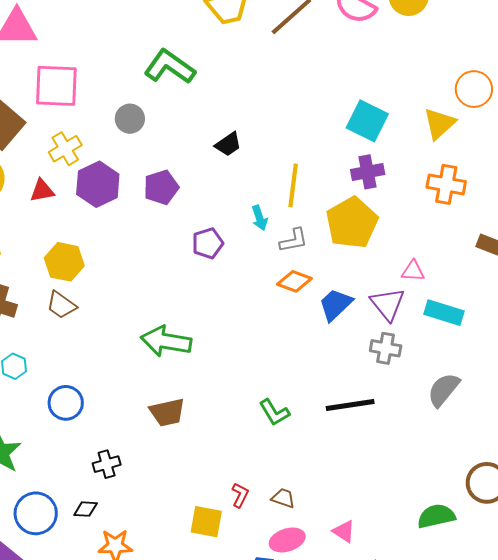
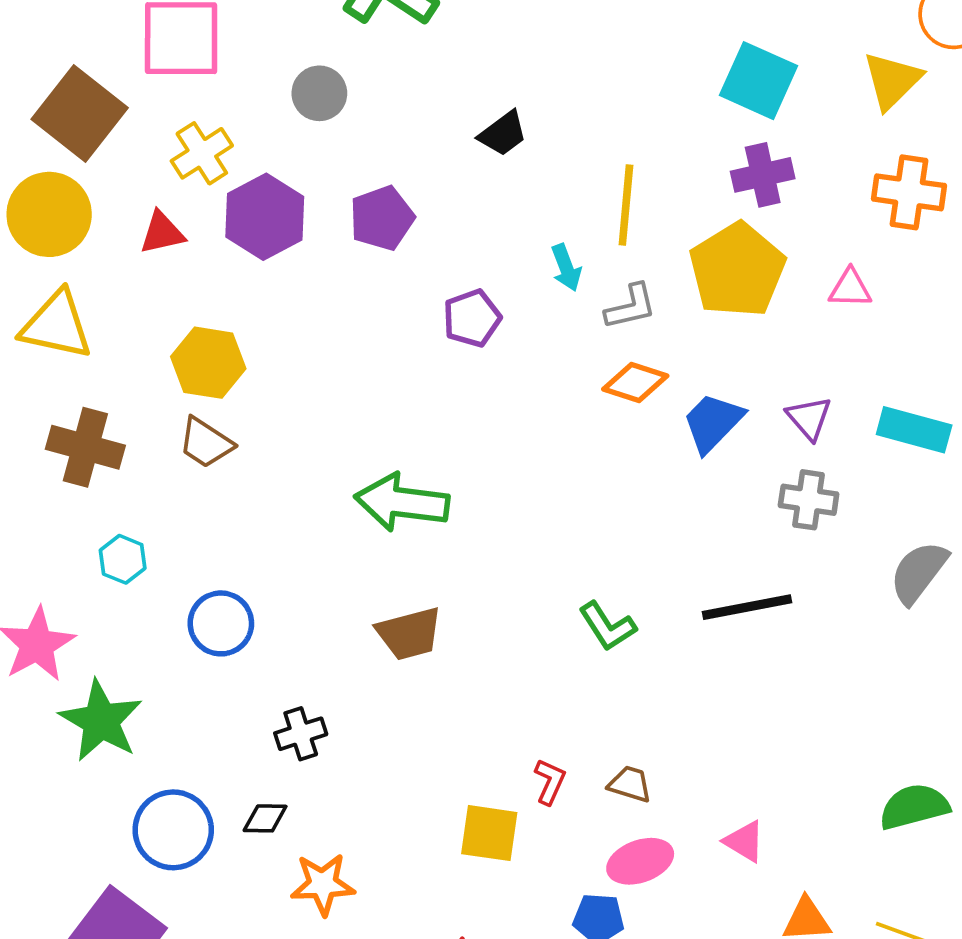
pink triangle: (413, 271) -> (850, 288), moved
purple triangle: (388, 304) -> (809, 418), size x0.7

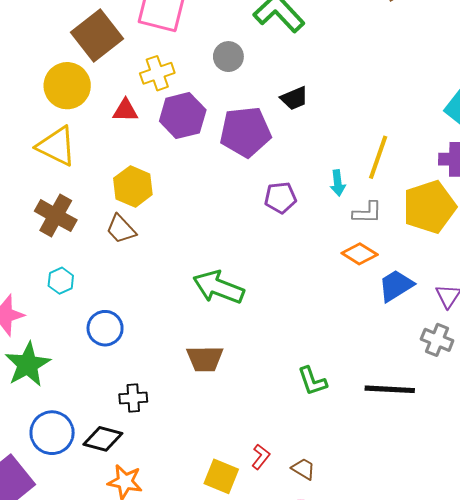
black trapezoid: (503, 134) -> (294, 98), moved
purple pentagon: (382, 218) -> (245, 132), size x1.4
black diamond: (265, 818) -> (103, 439), size x1.5

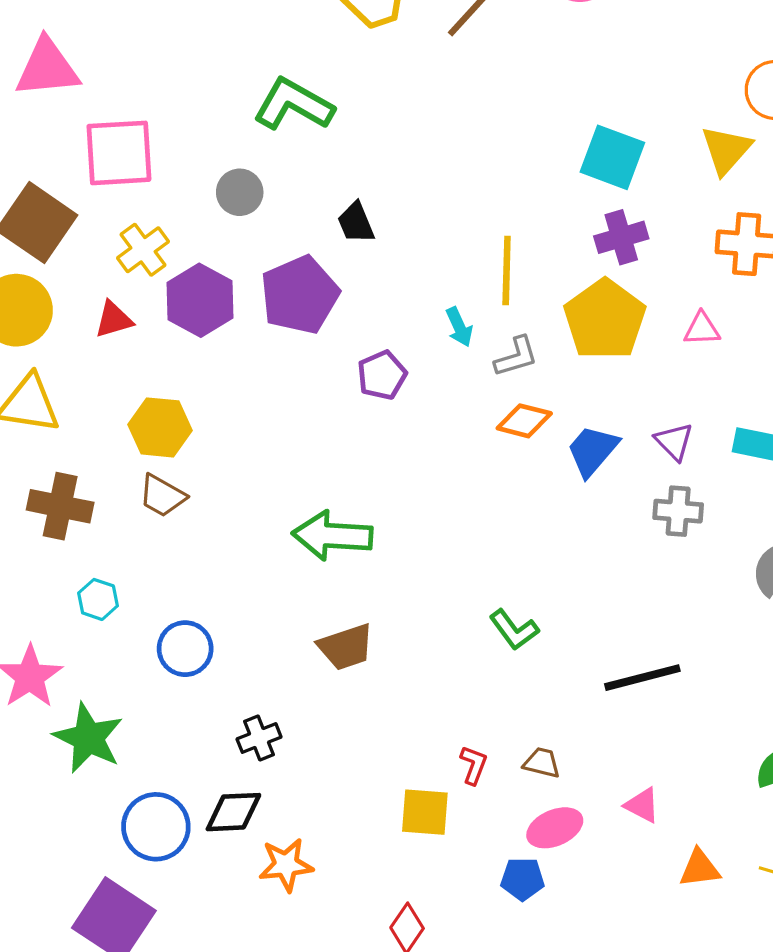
black trapezoid: (294, 98) -> (356, 223), turned 108
black line: (390, 389) -> (642, 678), moved

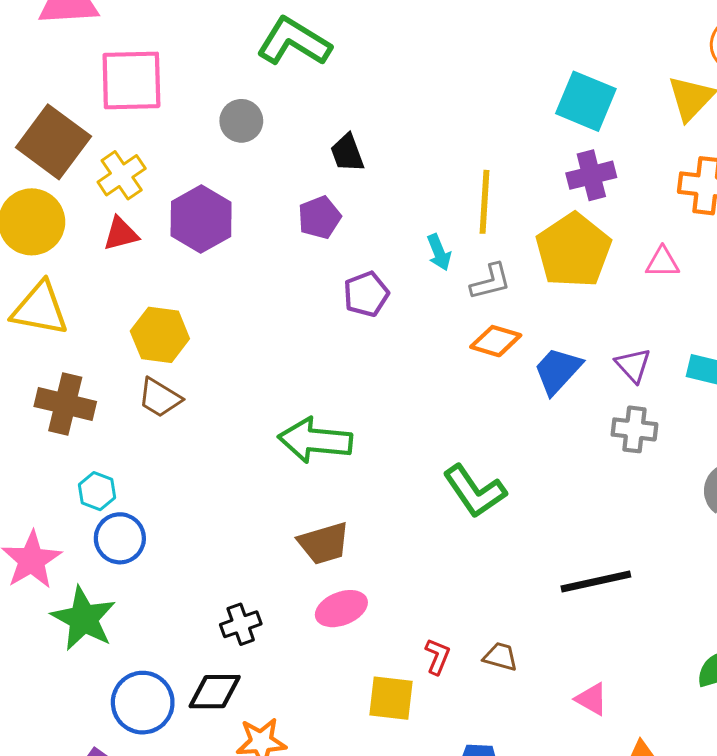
yellow cross: (143, 250) -> (122, 175), moved
purple pentagon: (300, 295) -> (319, 217), moved, size x0.6
green L-shape: (514, 630) -> (475, 491), moved, size x1.4
blue circle: (185, 649) -> (120, 538), moved
pink ellipse: (555, 828) -> (341, 609), moved

